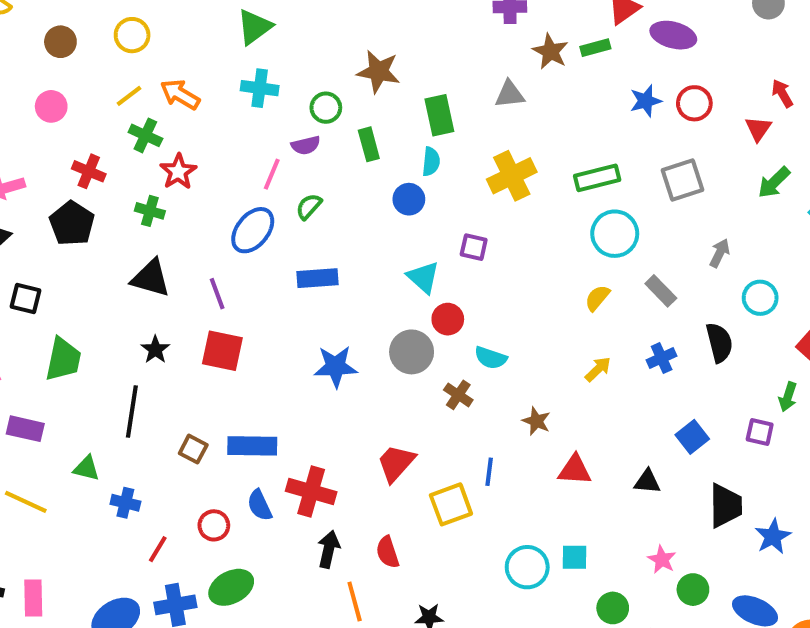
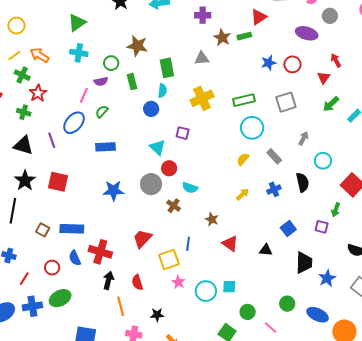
purple ellipse: (673, 35) -> (307, 33), moved
purple line: (217, 294) -> (52, 140), moved
black star: (155, 350) -> (25, 180), size x1.5
red triangle: (575, 470) -> (230, 244), turned 30
pink star: (662, 560) -> (178, 282), moved

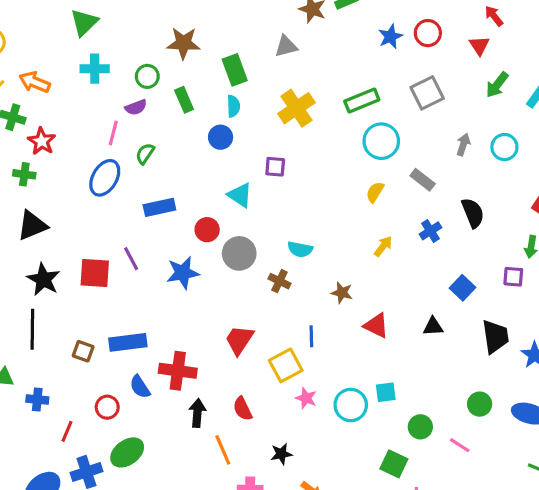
purple line: (52, 140) -> (131, 259), moved
black triangle: (23, 145) -> (32, 225), turned -30
cyan circle: (323, 161) -> (504, 147), moved
red circle: (169, 168) -> (207, 230), moved

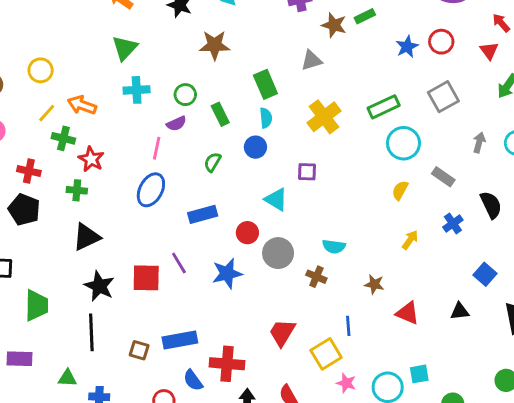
brown star: (183, 43) -> (215, 45), moved
green semicircle: (145, 154) -> (212, 162), moved

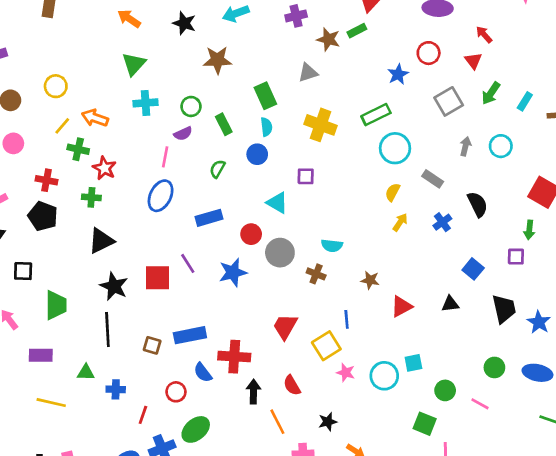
blue star: (407, 47) -> (398, 74), moved
gray square: (443, 97) -> (449, 101), moved
yellow cross: (324, 117) -> (320, 125), turned -32
yellow arrow: (410, 240) -> (400, 222), moved
red triangle: (408, 313) -> (402, 306), turned -50

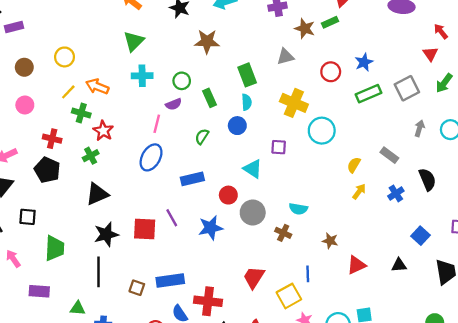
red circle: (429, 53) -> (331, 72), moved
green rectangle: (376, 115) -> (368, 94), moved
cyan circle: (395, 148) -> (322, 131), moved
green cross: (91, 197) -> (91, 156), turned -35
black star: (114, 286) -> (106, 234), turned 30

